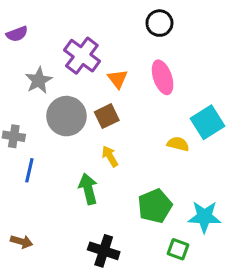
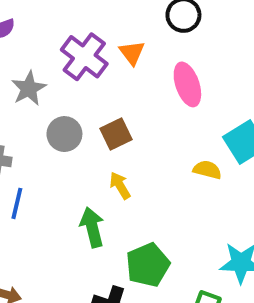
orange triangle: (118, 79) -> (132, 53), moved
gray circle: (67, 116) -> (64, 134), size x0.7
green pentagon: (155, 206) -> (148, 265), moved

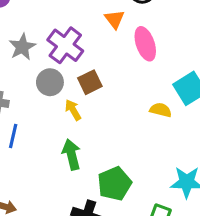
orange triangle: (132, 53) -> (115, 19), moved
purple cross: (84, 57) -> (65, 45), moved
yellow arrow: (120, 186) -> (73, 110), moved

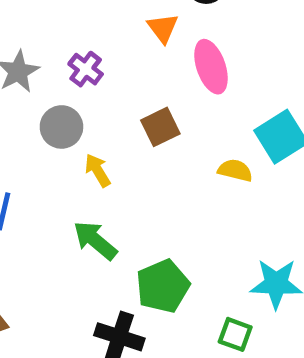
purple cross: (65, 45) -> (86, 69), size x0.6
brown square: (90, 82) -> (160, 127), moved
green arrow: (71, 154) -> (95, 240), turned -36

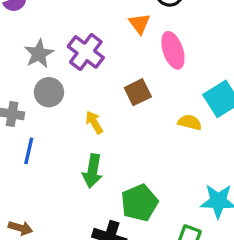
purple cross: (86, 69) -> (86, 52), size x1.5
gray circle: (61, 127) -> (49, 92), moved
green arrow: (95, 240) -> (93, 171), turned -120

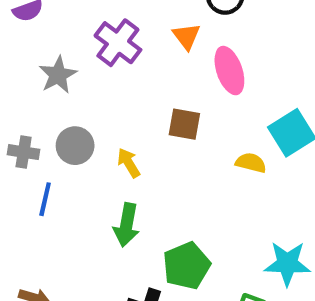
purple cross: (86, 52) -> (118, 43), moved
gray circle: (49, 92) -> (75, 146), moved
brown square: (138, 92) -> (184, 124), turned 36

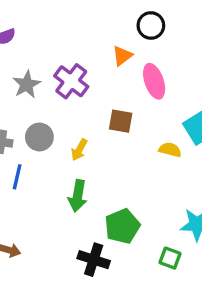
orange triangle: (187, 36) -> (122, 56), turned 30
purple cross: (118, 43) -> (71, 81), moved
yellow arrow: (129, 163) -> (79, 150), turned -120

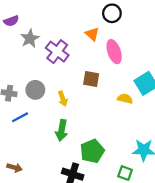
orange triangle: (122, 56) -> (92, 34), turned -40
gray star: (27, 84) -> (30, 38), moved
yellow arrow: (79, 150) -> (63, 99), turned -48
blue line: (17, 177) -> (20, 117), turned 49

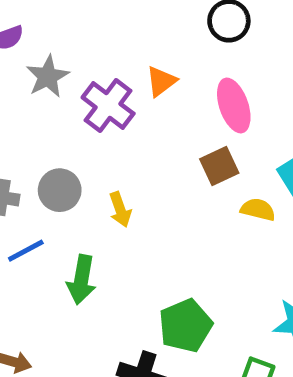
orange triangle: (92, 34) -> (161, 81), moved, turned 40
brown square: (91, 79) -> (219, 166), moved, turned -35
green arrow: (62, 130) -> (81, 280), moved

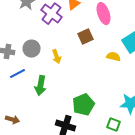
brown square: (219, 166) -> (86, 37), moved

